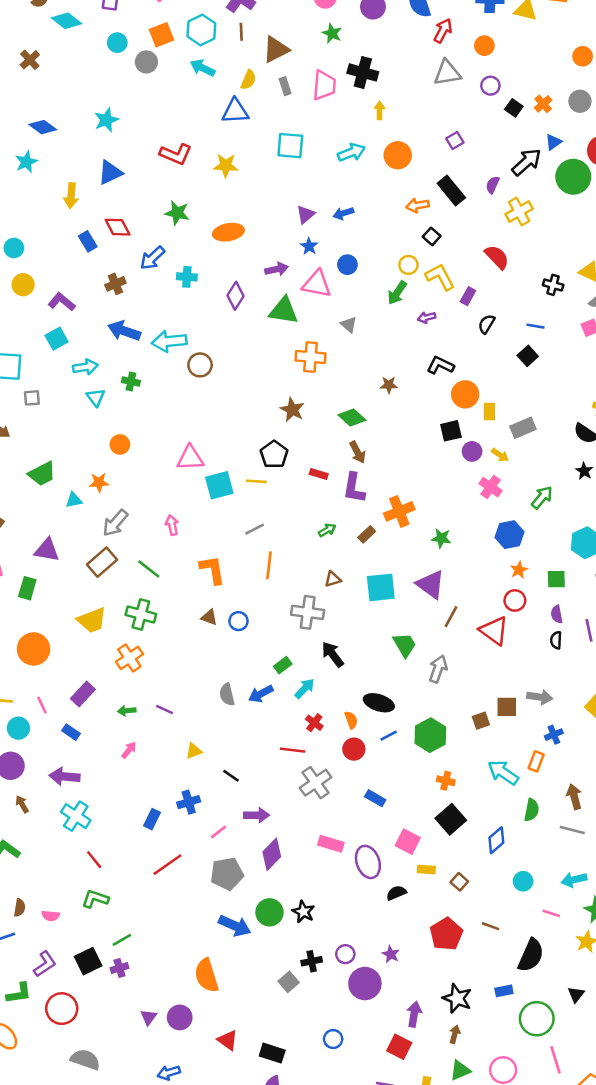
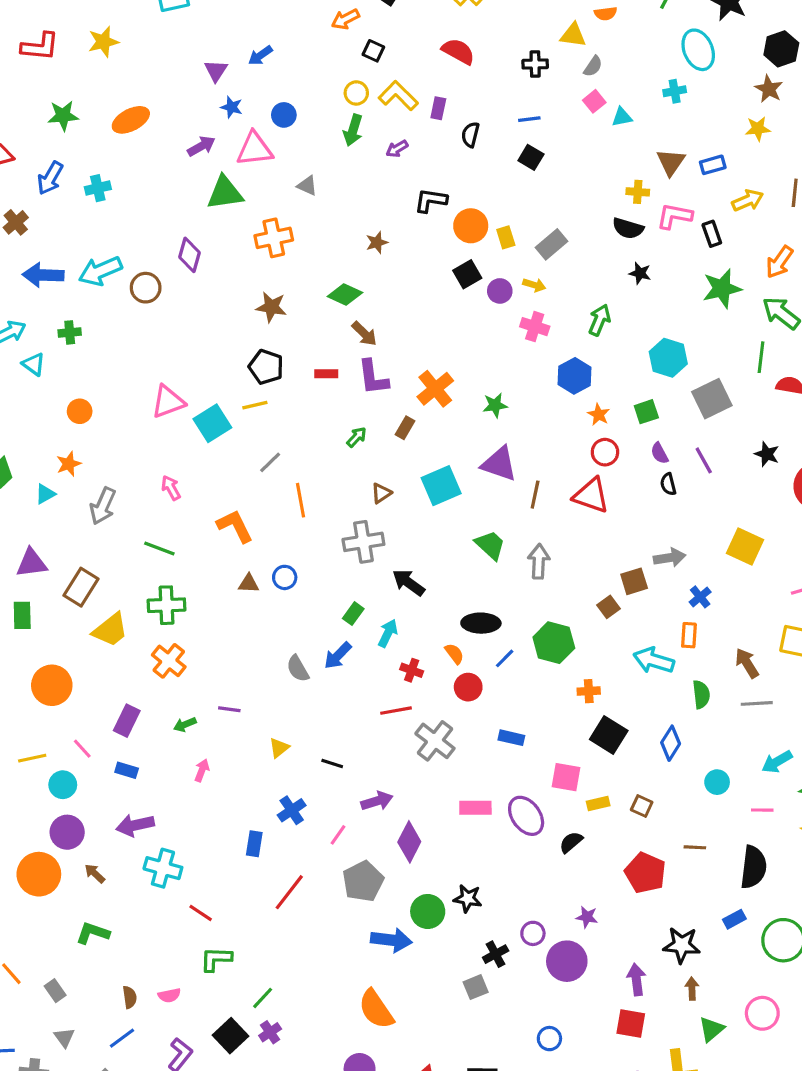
purple diamond: (235, 296) -> (190, 255), moved
brown rectangle: (102, 562) -> (81, 587), moved
gray square: (289, 982) -> (476, 987), turned 36

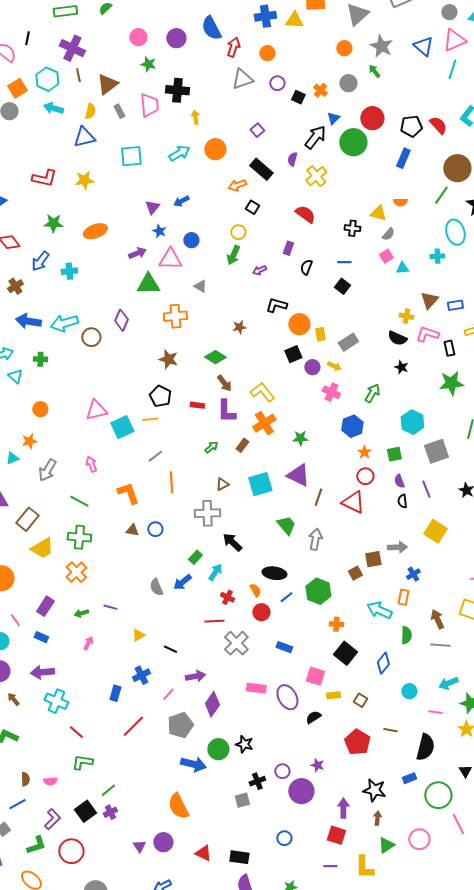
yellow L-shape: (398, 96) -> (262, 392), moved
yellow square: (745, 546) -> (435, 531), moved

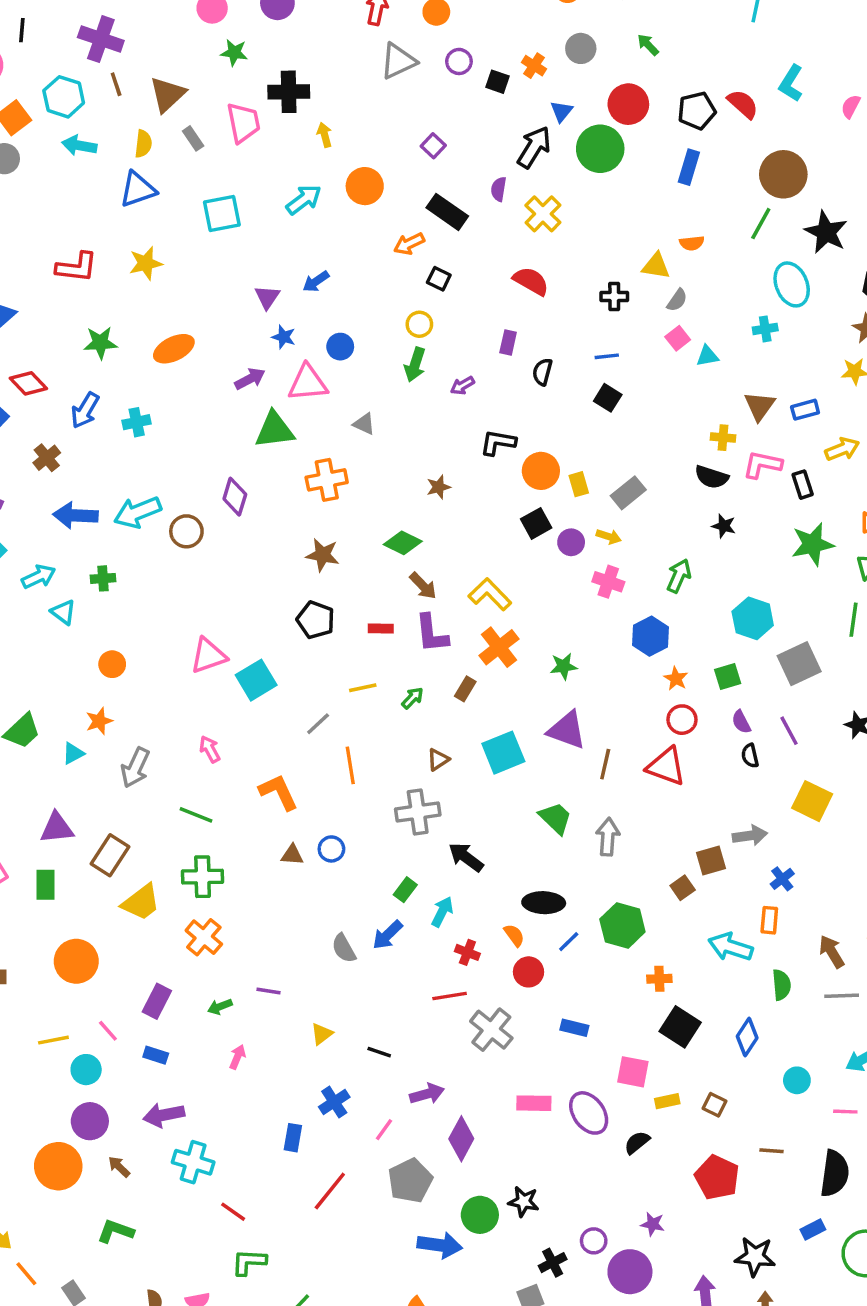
green arrow: (374, 71) -> (648, 45), moved
yellow line: (150, 419) -> (363, 688), moved

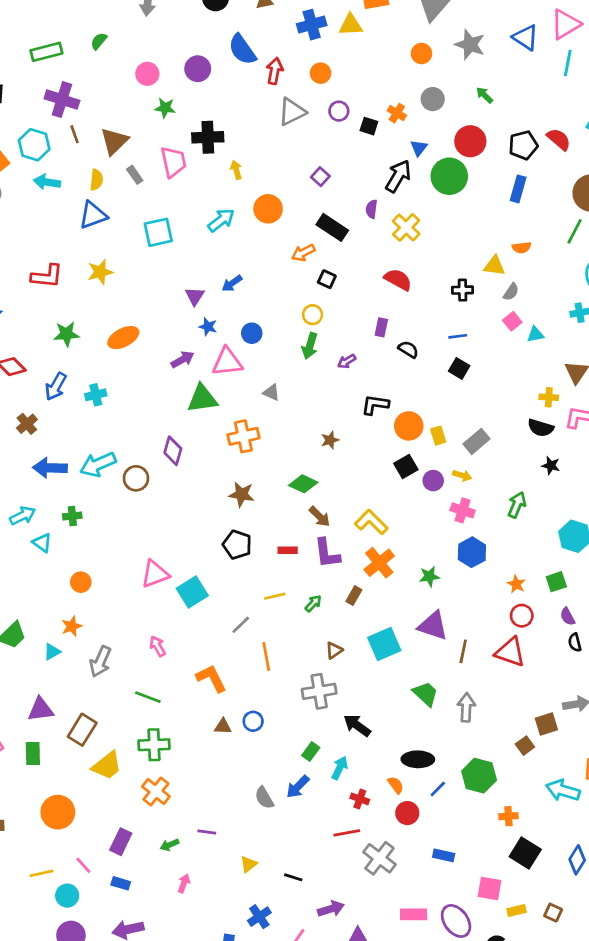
black semicircle: (542, 372) -> (408, 349), turned 108
blue hexagon: (651, 636) -> (472, 552), moved

